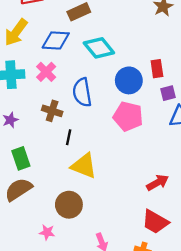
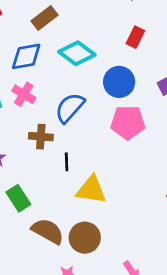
red rectangle: (157, 69) -> (135, 37), moved, turned 48
blue semicircle: (82, 92) -> (70, 108), turned 64
brown semicircle: (18, 189) -> (48, 231), moved, turned 76

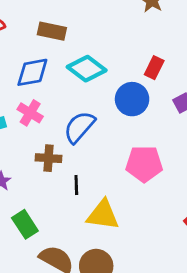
brown rectangle: (45, 18) -> (52, 31), turned 50
red rectangle: (135, 37) -> (154, 68), moved
pink pentagon: (128, 123) -> (144, 164), moved

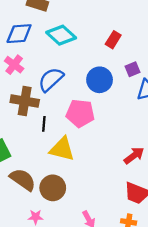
blue circle: (132, 99) -> (100, 80), moved
brown cross: (49, 158) -> (25, 101), size x1.4
pink pentagon: (144, 164) -> (80, 113), moved

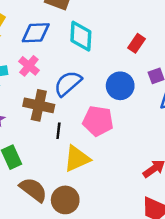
cyan diamond: (61, 35) -> (81, 36), turned 48
yellow triangle: (62, 149) -> (77, 159), turned -40

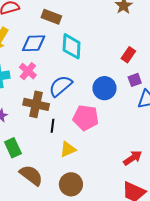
red rectangle: (137, 43) -> (128, 55), moved
yellow triangle: (77, 159) -> (68, 149), size x0.7
brown circle: (65, 200) -> (71, 184), moved

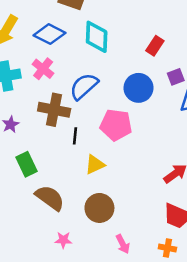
blue diamond: (34, 43) -> (49, 34), turned 30
red rectangle: (128, 55) -> (155, 46), moved

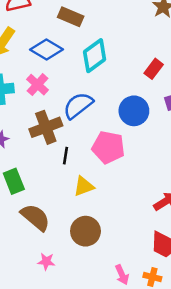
cyan diamond: (97, 37) -> (95, 56), turned 48
brown cross: (54, 110) -> (46, 127), turned -36
pink arrow: (123, 244) -> (122, 275), moved

